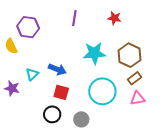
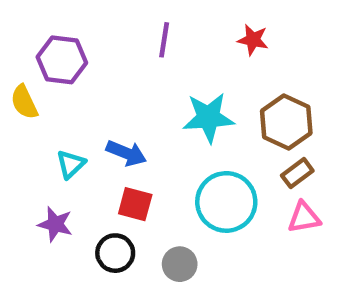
purple star: (12, 88) -> (55, 224), moved

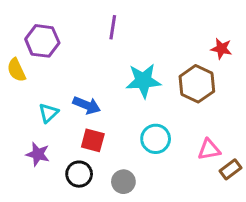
red star: (253, 40) -> (221, 49), moved
brown rectangle: (297, 173) -> (231, 169), moved
cyan circle: (226, 202) -> (156, 139), size x0.7

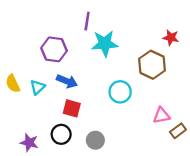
purple hexagon: (42, 41) -> (54, 49), moved
yellow semicircle: (16, 70) -> (13, 84), moved
cyan star: (143, 81) -> (105, 43), moved
cyan circle: (156, 139) -> (120, 92), moved
purple star: (38, 154) -> (29, 143), moved

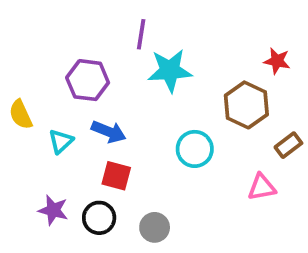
yellow semicircle: (13, 84) -> (21, 115), moved
brown rectangle: (178, 131) -> (288, 145), moved
purple star: (29, 143) -> (53, 210), moved

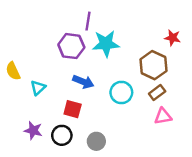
purple hexagon: (88, 80) -> (71, 46), moved
blue arrow: (109, 132) -> (83, 82), moved
brown rectangle: (288, 145) -> (157, 92), moved

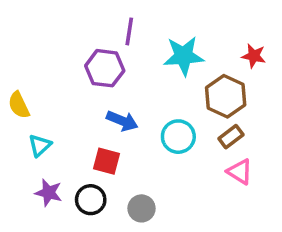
cyan star: (106, 44) -> (184, 56), moved
cyan triangle: (38, 88) -> (40, 145), moved
pink triangle: (163, 116) -> (240, 172), turned 42

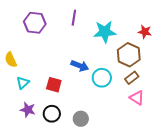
purple hexagon: (105, 68) -> (35, 23), moved
blue arrow: (122, 121) -> (80, 66), moved
red square: (106, 161) -> (54, 85), moved

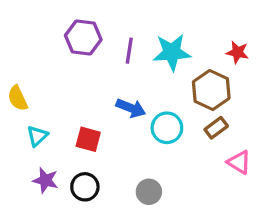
purple line: (74, 18) -> (129, 51), moved
purple hexagon: (35, 23) -> (83, 38), moved
pink triangle: (137, 98) -> (239, 162), moved
gray circle: (81, 119) -> (149, 192), moved

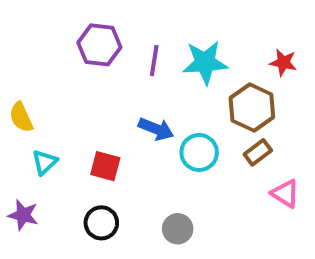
purple star: (45, 180) -> (23, 215), moved

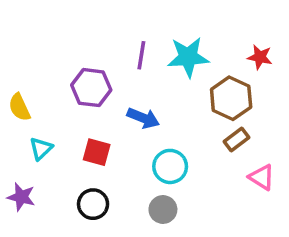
purple hexagon: (99, 45) -> (91, 88), moved
cyan circle: (199, 152) -> (170, 166), moved

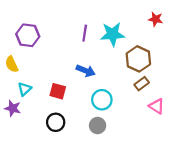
red star: (260, 57) -> (156, 19), moved
purple hexagon: (91, 88) -> (28, 35), moved
purple star: (21, 197) -> (13, 108), moved

